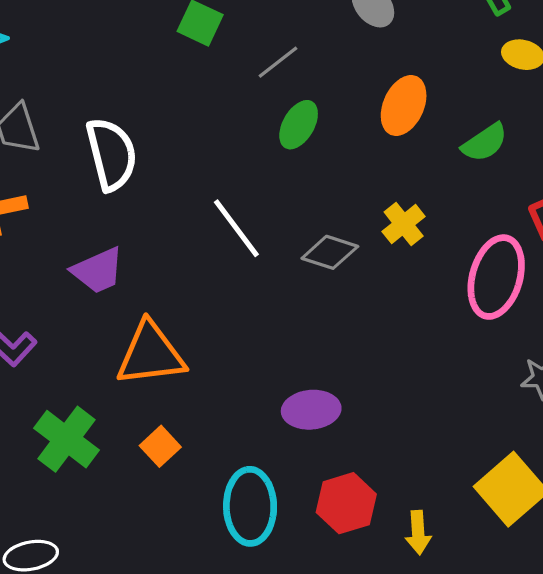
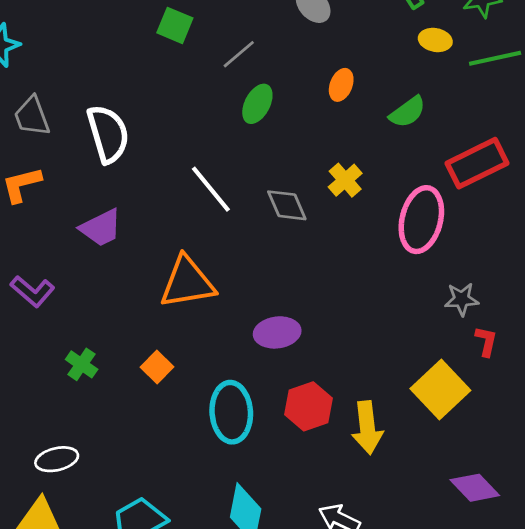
orange ellipse: (404, 105) -> (341, 85), size x0.7
gray diamond: (330, 252) -> (287, 205), turned 51
orange triangle: (151, 354) -> (187, 282), moved
green cross: (67, 439) -> (82, 364), size x0.6
yellow arrow: (418, 533) -> (367, 428), size x1.5

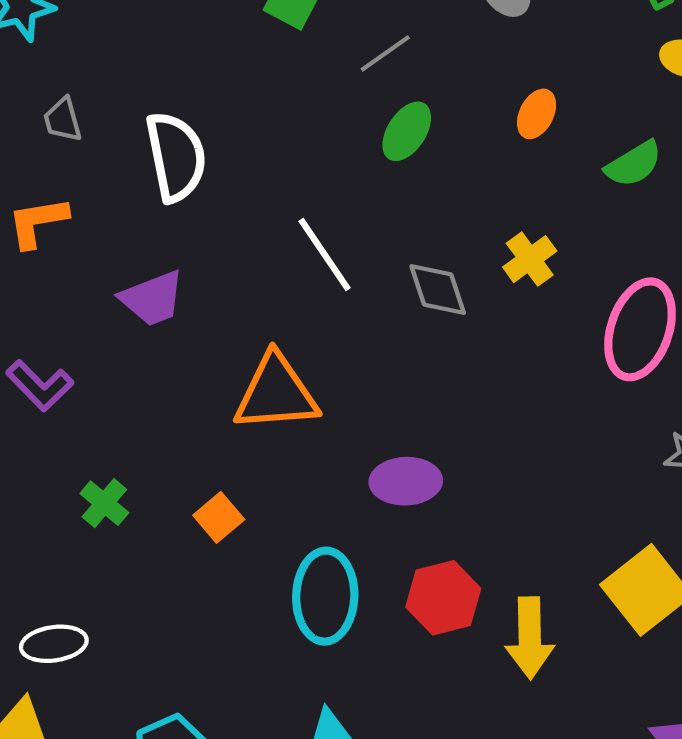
gray trapezoid: (32, 116) -> (63, 120), size x0.7

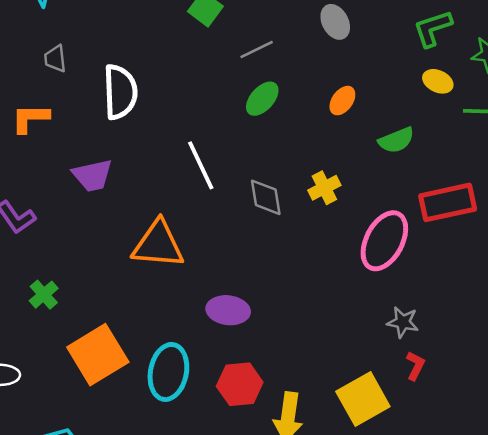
orange square: (219, 517) -> (98, 355), moved, size x2.0

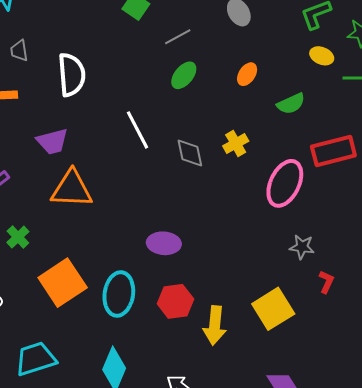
orange triangle: (158, 244) -> (72, 189), moved
red L-shape: (415, 366) -> (326, 282), moved

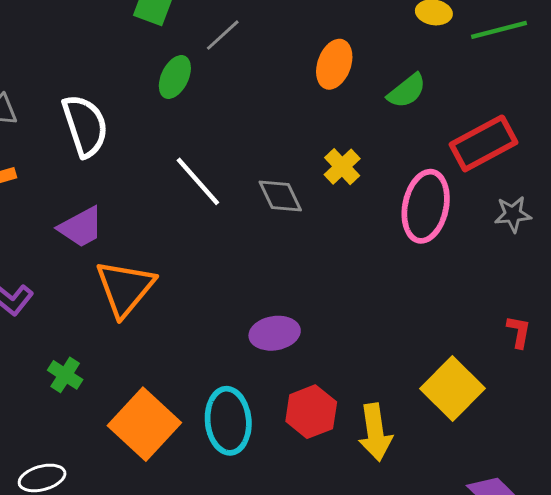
orange ellipse: (247, 74) -> (334, 64), size x1.4
green ellipse: (184, 75) -> (175, 77), moved
orange triangle: (72, 189) -> (125, 288), turned -39
gray star: (302, 247) -> (513, 214), moved

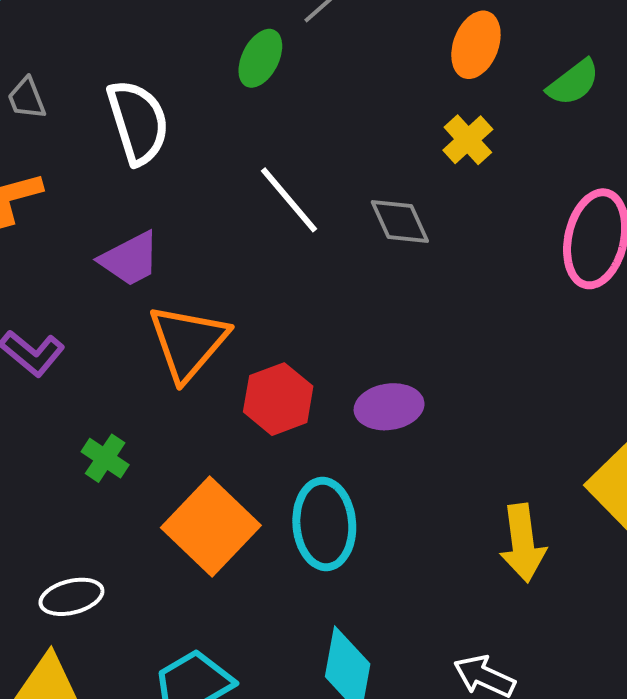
yellow cross: (342, 167) -> (468, 140), moved
red hexagon: (311, 412) -> (278, 399), moved

